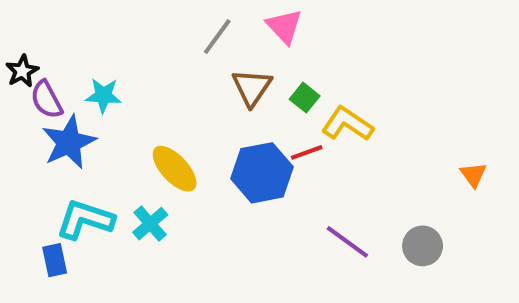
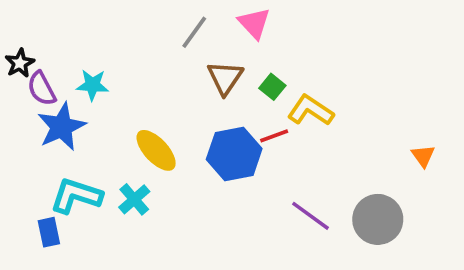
gray circle: (423, 246) -> (378, 219), size x1.4

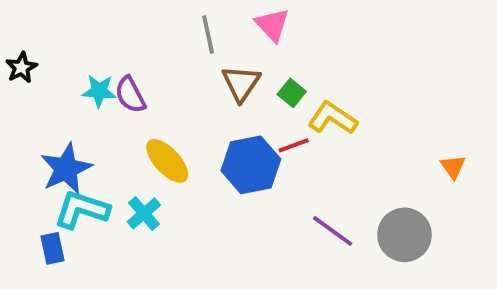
gray line: (194, 32) -> (208, 35), turned -48
purple semicircle: (42, 89) -> (130, 95), moved
blue star: (62, 127) -> (66, 169), moved

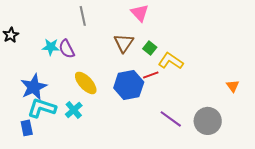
gray line: (208, 35) -> (83, 16), moved

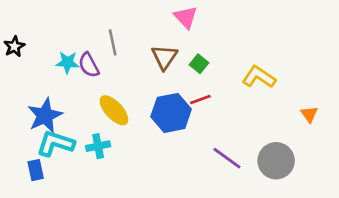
gray line: (83, 16) -> (113, 42), moved
yellow L-shape: (171, 61) -> (259, 77), moved
cyan cross: (74, 110) -> (98, 146), turned 30

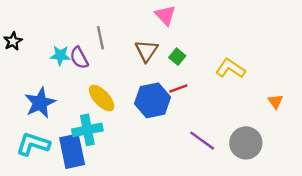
cyan L-shape: (55, 143) -> (33, 144), moved
cyan cross: (98, 146) -> (87, 130), size x1.4
blue rectangle: (36, 170) -> (72, 151), moved, size x1.8

